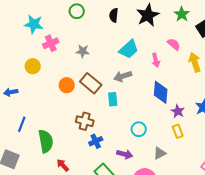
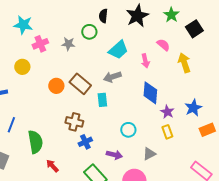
green circle: (77, 11) -> (89, 32), moved
gray star: (83, 51) -> (68, 44), moved

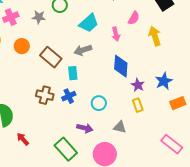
pink semicircle: (163, 45) -> (134, 18), turned 80
orange circle: (56, 86) -> (22, 46), moved
blue cross: (85, 142) -> (69, 96), moved
gray triangle: (149, 154) -> (120, 127), turned 40

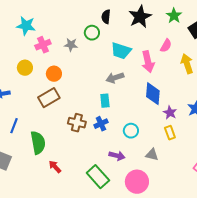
cyan trapezoid: (89, 23) -> (121, 51), turned 60
pink arrow: (116, 34) -> (148, 62), size x1.5
brown rectangle: (51, 57) -> (49, 98), moved, turned -70

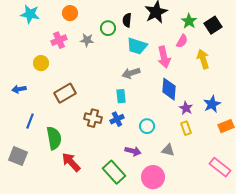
green star: (174, 16) -> (189, 21), moved
black semicircle: (106, 17) -> (127, 20), moved
cyan star: (26, 26) -> (30, 14), moved
orange circle: (54, 74) -> (70, 13), moved
red arrow: (55, 167) -> (71, 162), size x1.5

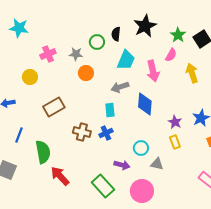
orange circle: (70, 13) -> (86, 73), moved
cyan trapezoid: (137, 46) -> (126, 60), turned -85
blue diamond: (169, 89) -> (145, 104), moved
cyan circle: (147, 126) -> (141, 148), moved

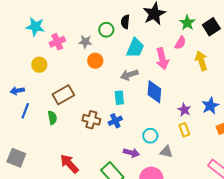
cyan star: (19, 28) -> (35, 27), moved
blue line: (19, 135) -> (25, 111), moved
green semicircle: (43, 152) -> (52, 118), moved, size x0.6

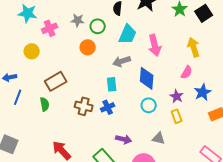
green circle: (106, 30) -> (98, 26), moved
gray star: (85, 42) -> (78, 20), moved
pink semicircle: (180, 43) -> (187, 72), moved
cyan circle: (150, 136) -> (149, 105), moved

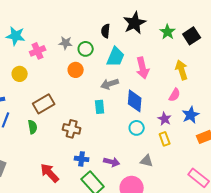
blue cross: (108, 107) -> (82, 159), moved, turned 32

